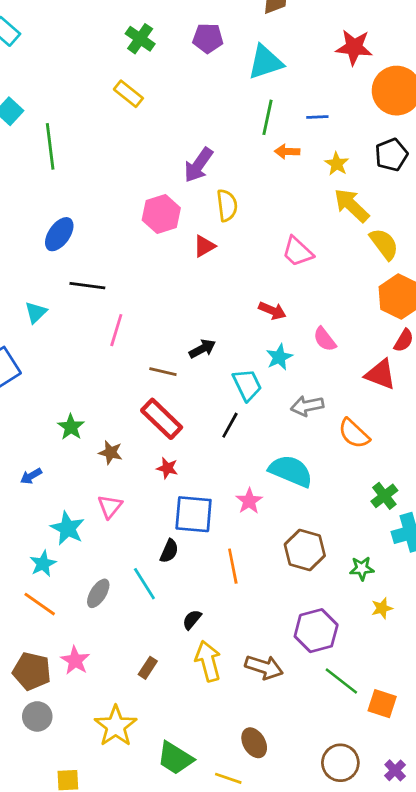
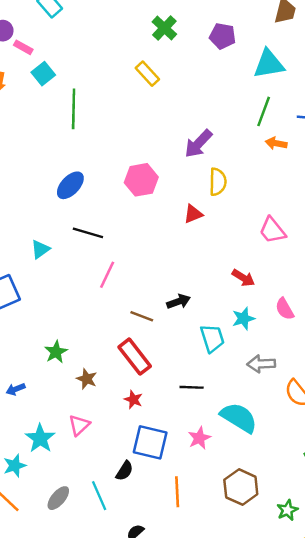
pink hexagon: (161, 214) -> (141, 180), moved
black line: (230, 425) -> (192, 387), moved, turned 55
green star: (362, 568) -> (287, 510), turned -30

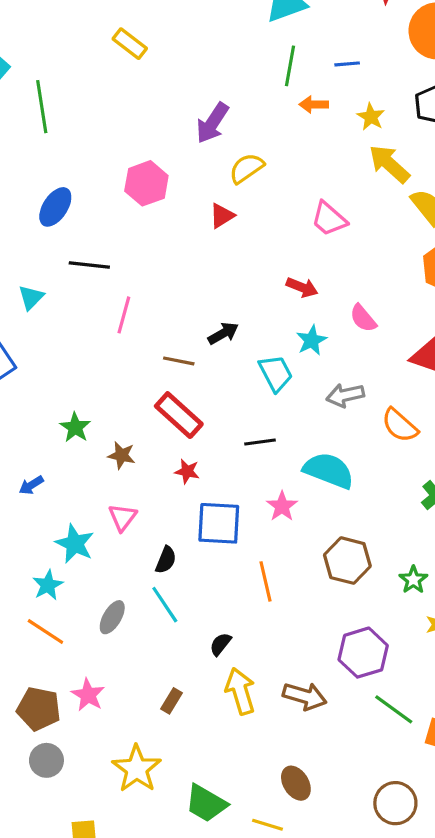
yellow semicircle: (218, 182) -> (246, 168), turned -116
black semicircle: (124, 471) -> (166, 560), moved

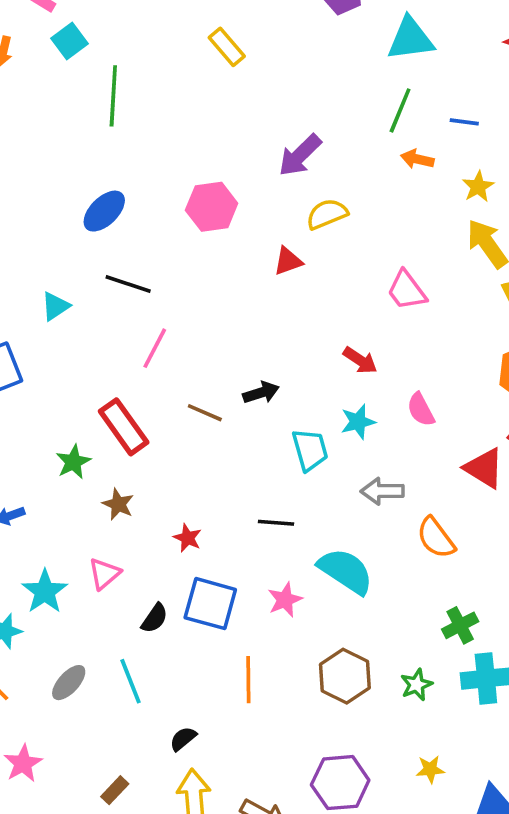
red rectangle: (179, 415) -> (124, 427), moved
black semicircle: (166, 560) -> (155, 618), moved
green star: (413, 580) -> (417, 685), moved

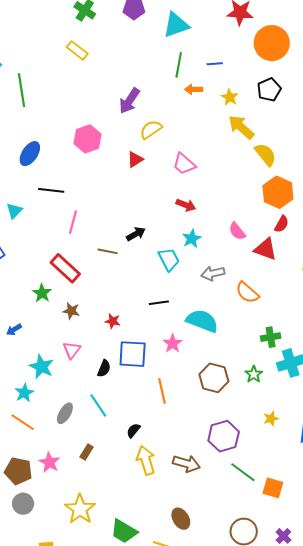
pink trapezoid: (407, 290) -> (184, 164), moved
pink semicircle: (421, 410) -> (237, 231), moved
green cross: (460, 625) -> (271, 337), turned 30
brown rectangle: (115, 790) -> (87, 452), moved

